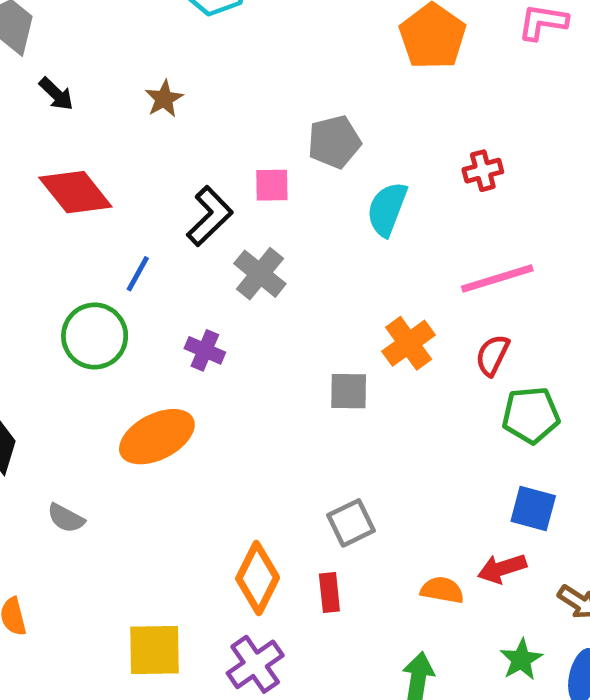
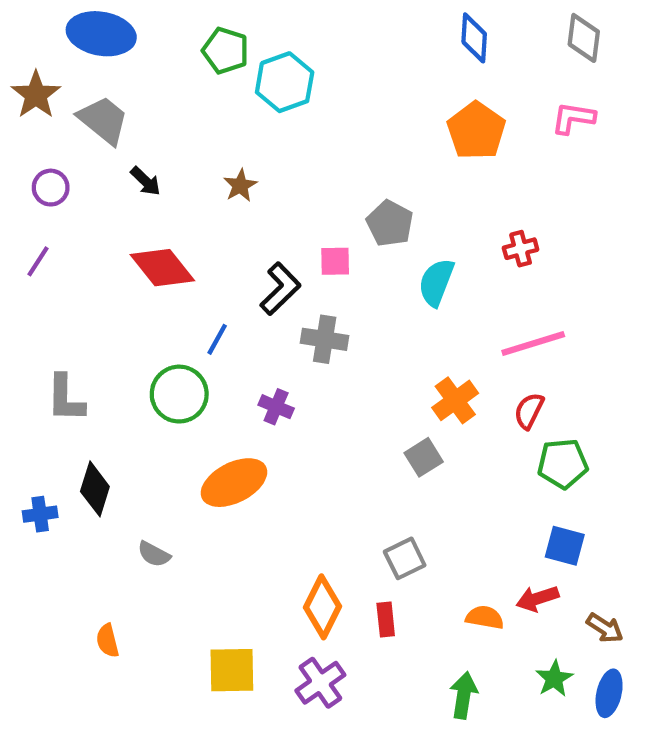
gray pentagon: (334, 142) -> (390, 223), turned -30
gray cross: (260, 274) -> (325, 339), turned -30
gray square: (349, 391) -> (424, 457), moved, turned -33

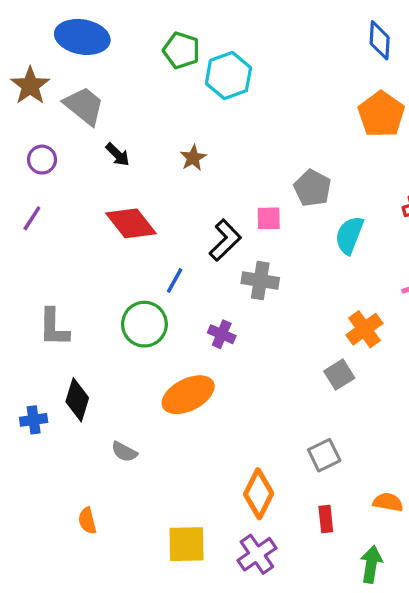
red rectangle: (386, 620) -> (326, 519), moved

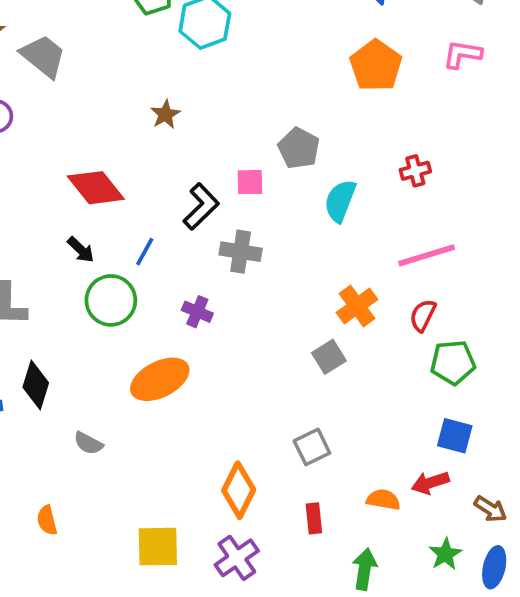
black arrow: (118, 155) -> (81, 250), moved

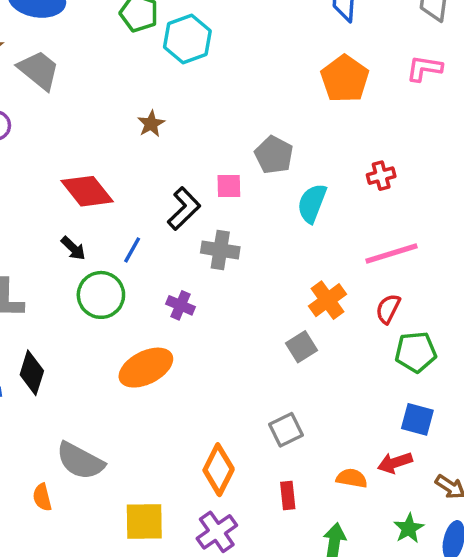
gray semicircle: (88, 443) -> (80, 461), moved, size x1.8

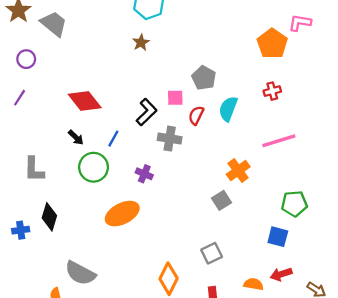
orange pentagon: (345, 79) -> (272, 44), moved
brown star: (151, 124) -> (141, 43), moved
red semicircle: (388, 309) -> (196, 115), moved
blue square: (417, 419) -> (278, 237), moved

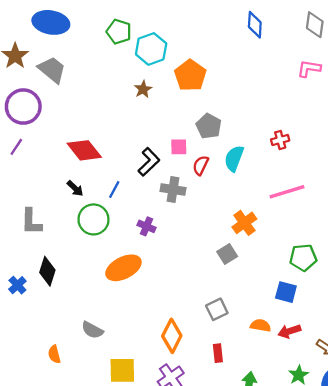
orange pentagon: (272, 44) -> (190, 75), moved
purple circle: (26, 59) -> (23, 107), size x1.8
blue cross: (21, 230) -> (17, 285), turned -35
gray semicircle: (80, 273) -> (92, 330), moved, size x0.7
orange semicircle: (253, 284) -> (261, 325), moved

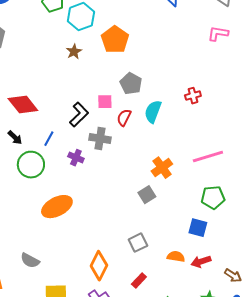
pink line: (287, 192) -> (208, 157), moved
purple cross: (146, 226) -> (76, 158), moved
red rectangle: (218, 353) -> (139, 281), turned 49

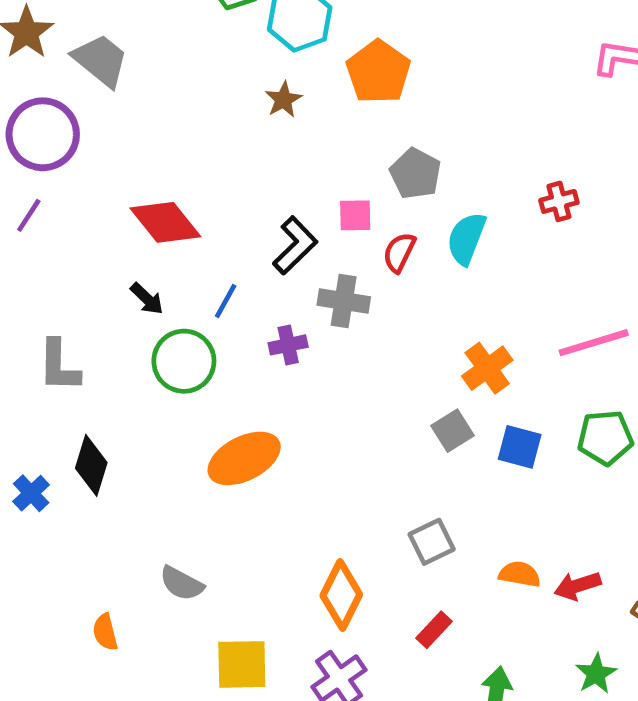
purple cross: (76, 158) -> (288, 345), turned -35
blue square: (198, 228) -> (520, 447), moved

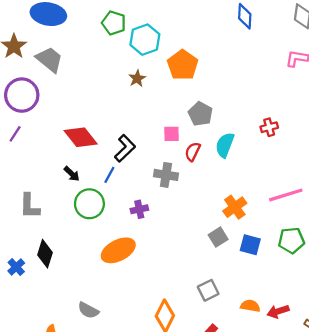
black L-shape: (295, 245) -> (125, 148), moved
purple cross: (288, 345) -> (139, 209), moved

